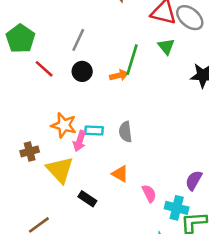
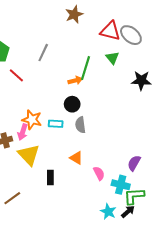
black circle: (82, 71) -> (72, 104), moved
pink arrow: (80, 141) -> (23, 132), moved
black rectangle: (87, 199) -> (50, 177), turned 56

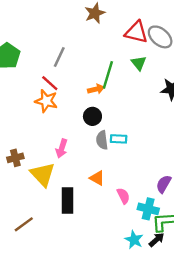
red line: (16, 75) -> (50, 83), moved
orange star: (32, 120) -> (46, 101), moved
cyan rectangle: (56, 124) -> (119, 139), moved
pink arrow: (23, 132) -> (62, 148), moved
black rectangle: (50, 177) -> (68, 201), size x1.5

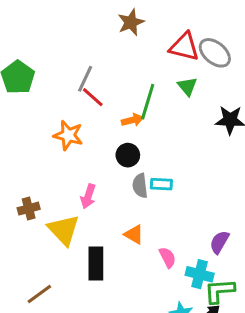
red line: (50, 83) -> (93, 97), moved

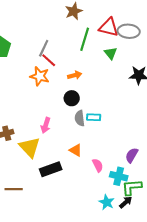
gray ellipse: (215, 53) -> (129, 31), turned -35
green line: (148, 102) -> (85, 39), moved
orange star: (68, 135) -> (40, 76), moved
black rectangle: (96, 263) -> (51, 169), turned 70
brown line: (39, 294) -> (14, 189), turned 36

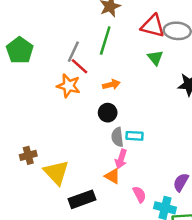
green line: (85, 39) -> (105, 41), moved
pink arrow: (46, 125) -> (121, 159), moved

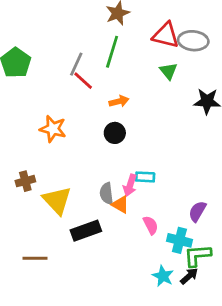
orange star: (69, 86) -> (53, 129), moved
cyan rectangle: (134, 136) -> (145, 177), moved
gray semicircle: (117, 137) -> (107, 193), moved

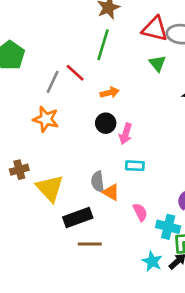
gray line: (76, 64) -> (53, 82), moved
pink arrow: (130, 185) -> (126, 134), moved
brown line: (35, 258) -> (90, 244), moved

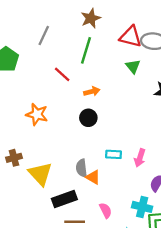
gray line: (53, 82) -> (44, 35), moved
pink arrow: (126, 134) -> (140, 158), moved
pink semicircle: (140, 212) -> (106, 210), moved

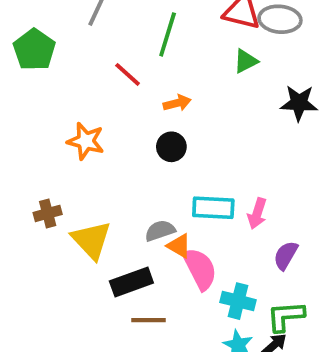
green triangle: (133, 66) -> (246, 61), turned 42
cyan rectangle: (114, 154) -> (213, 208), size x1.5
gray semicircle: (82, 168) -> (160, 231), turned 78
cyan cross: (142, 207) -> (238, 301), moved
pink semicircle: (106, 210) -> (200, 269), moved, size x1.6

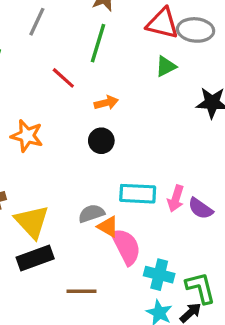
purple semicircle: (286, 255) -> (200, 209), moved, turned -85
black rectangle: (131, 282) -> (35, 258), moved
green L-shape: (286, 316) -> (200, 288), turned 80

